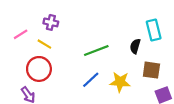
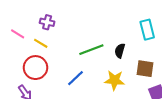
pink line: (21, 34) -> (18, 34), turned 64
black semicircle: (135, 46) -> (120, 51), moved
blue line: (91, 80) -> (76, 78), moved

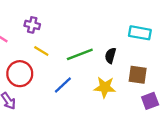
cyan rectangle: (147, 30) -> (140, 33), turned -66
yellow line: (41, 43) -> (41, 51), moved

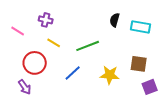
black semicircle: (110, 56) -> (115, 20), moved

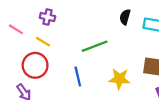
yellow line: (54, 43) -> (43, 42), moved
blue line: (73, 73) -> (78, 77), turned -60

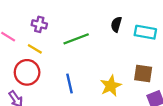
green line: (95, 46) -> (76, 39), moved
yellow star: (119, 79) -> (111, 86), turned -30

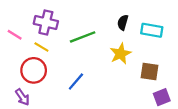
purple cross: (39, 24) -> (46, 22), size x1.5
blue line: (69, 84) -> (76, 82), turned 54
yellow star: (111, 86) -> (121, 54), moved

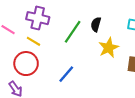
black semicircle: (123, 22) -> (96, 24), moved
green line: (83, 37) -> (73, 32), turned -35

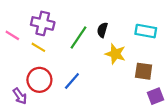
yellow star: (109, 48) -> (115, 54), turned -30
red circle: (26, 64) -> (39, 80), moved

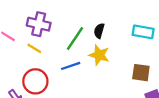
yellow star: (115, 54) -> (99, 55), moved
blue line: (72, 81) -> (71, 66), moved, turned 30

